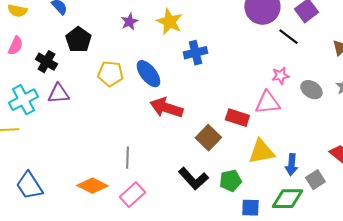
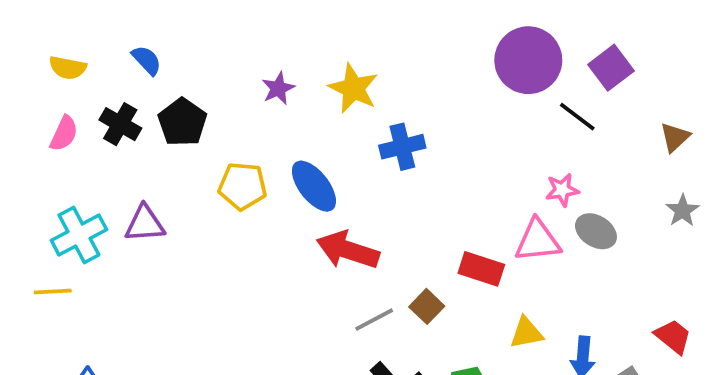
black cross: (46, 62) -> (120, 124), moved
gray ellipse: (311, 90) -> (596, 231), moved
brown square: (208, 138) -> (427, 306), size x0.7
yellow triangle: (261, 152) -> (526, 333), size x0.7
gray line: (127, 158) -> (374, 320), moved, turned 60

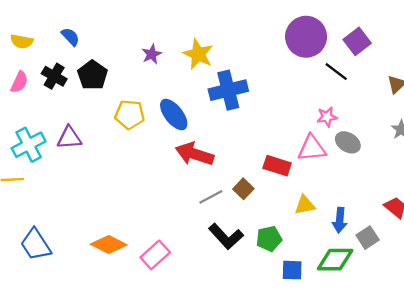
blue cross: (402, 147) -> (228, 90), size x1.4

